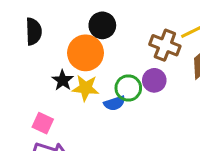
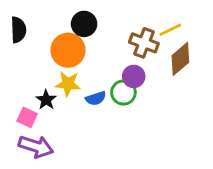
black star: (63, 80) -> (46, 100), moved
green circle: (128, 88) -> (123, 93), moved

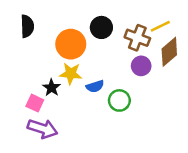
black circle: (84, 24) -> (101, 27), moved
purple circle: (134, 76) -> (141, 66), moved
green circle: (123, 93) -> (119, 100), moved

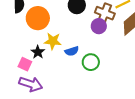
orange circle: (71, 44) -> (38, 18), moved
purple circle: (141, 66) -> (99, 26), moved

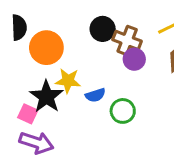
brown cross: (105, 13) -> (127, 40), moved
black star: (38, 52) -> (46, 97), size x1.6

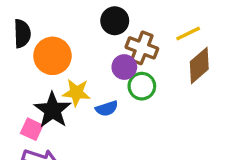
black circle: (103, 29) -> (115, 21), moved
purple circle: (134, 59) -> (124, 67), moved
green circle: (123, 111) -> (142, 86), moved

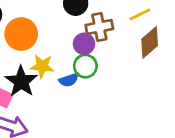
brown cross: (142, 48) -> (99, 27), turned -32
green circle: (142, 86) -> (85, 66), moved

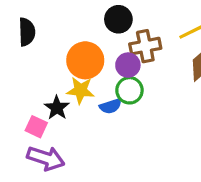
orange circle: (21, 34) -> (85, 60), moved
black star: (21, 81) -> (57, 108), size x0.7

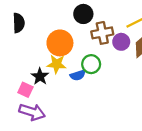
purple circle: (128, 65) -> (121, 42), moved

